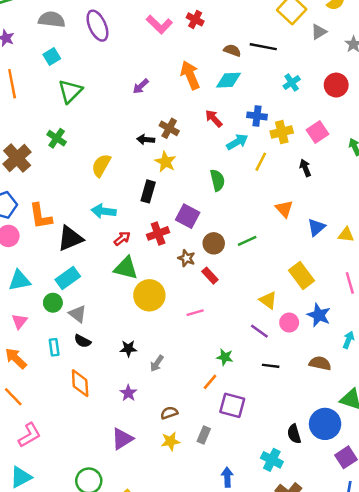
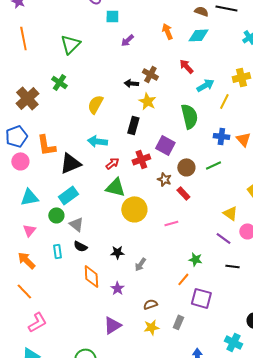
cyan square: (52, 57) -> (112, 16), moved, turned 32
orange arrow: (190, 75) -> (167, 31), size x0.7
blue cross: (257, 116) -> (221, 136), moved
green semicircle: (217, 180) -> (189, 116), size x1.4
orange diamond: (80, 383) -> (91, 276), moved

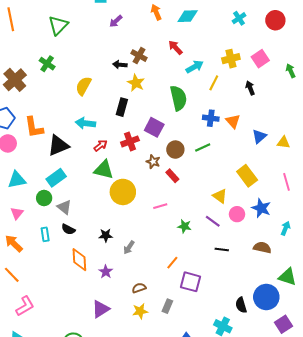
green star: (195, 259) -> (184, 226), moved

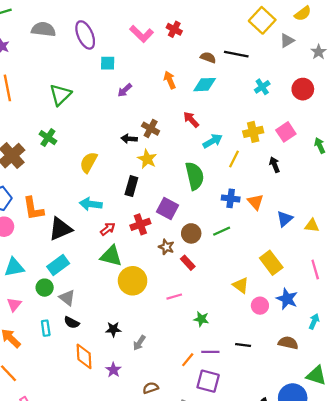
purple line: (213, 221) -> (210, 352), moved, turned -35

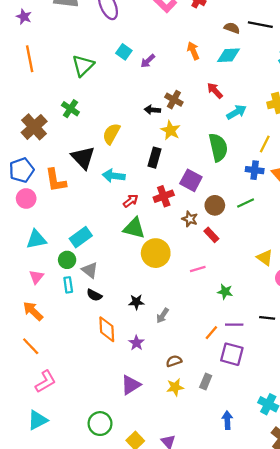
cyan square: (108, 63) -> (124, 52), moved, turned 35
yellow line: (234, 159) -> (265, 144), moved
black triangle: (60, 229) -> (83, 158), moved, turned -50
cyan rectangle: (46, 328) -> (68, 285), moved

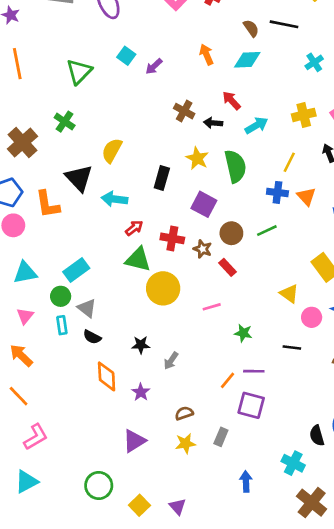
brown semicircle: (232, 28) -> (251, 28), turned 35
black arrow: (152, 110) -> (213, 123), moved
yellow star: (170, 130) -> (197, 158), moved
red cross: (164, 196) -> (172, 238), moved, turned 30
black line: (267, 318) -> (292, 348), moved

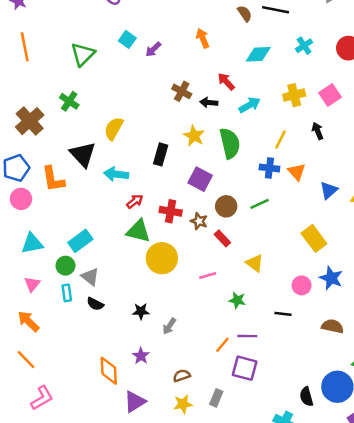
cyan diamond: (247, 60) -> (258, 54), moved
yellow triangle: (289, 294) -> (255, 263), moved
orange diamond: (107, 376) -> (109, 371), moved

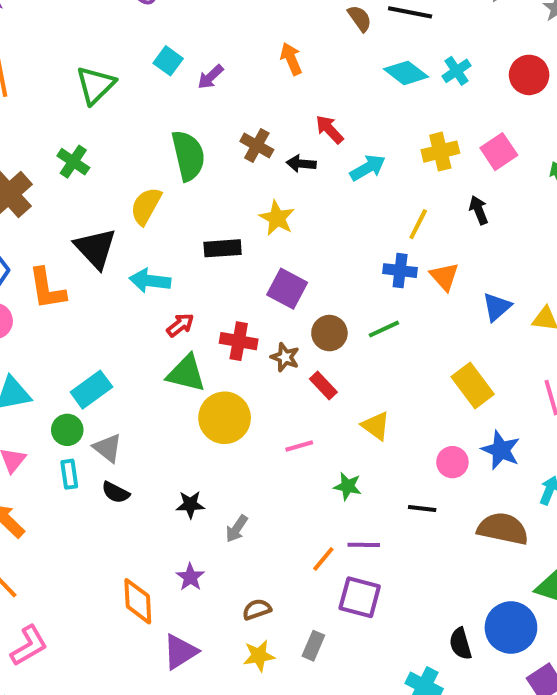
cyan diamond: (258, 54) -> (406, 73), moved, turned 40
green semicircle: (230, 143) -> (188, 156), moved
black rectangle: (161, 154) -> (223, 248), turned 70
brown semicircle: (332, 326) -> (503, 529), size x1.4

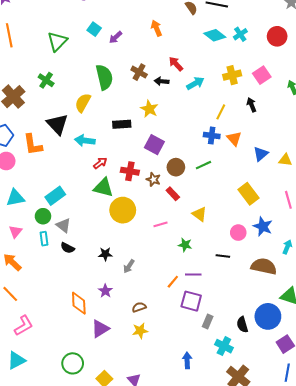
gray rectangle: (313, 646) -> (208, 322), moved

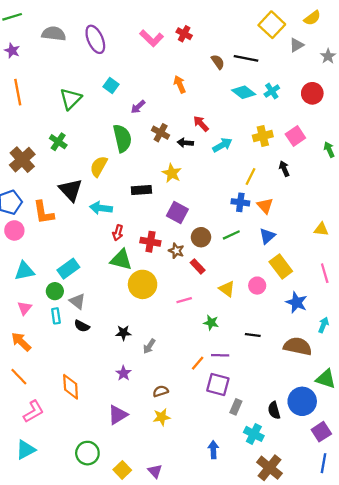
purple arrow: (116, 37) -> (138, 107), moved
blue triangle: (261, 154) -> (267, 236), moved
red arrow: (100, 163) -> (118, 233), turned 144
pink circle: (238, 233) -> (257, 286), moved
orange diamond: (79, 303) -> (71, 387), moved

